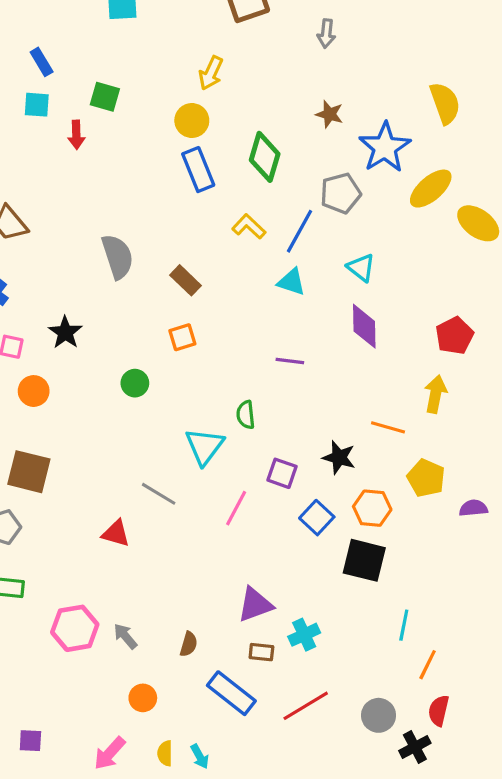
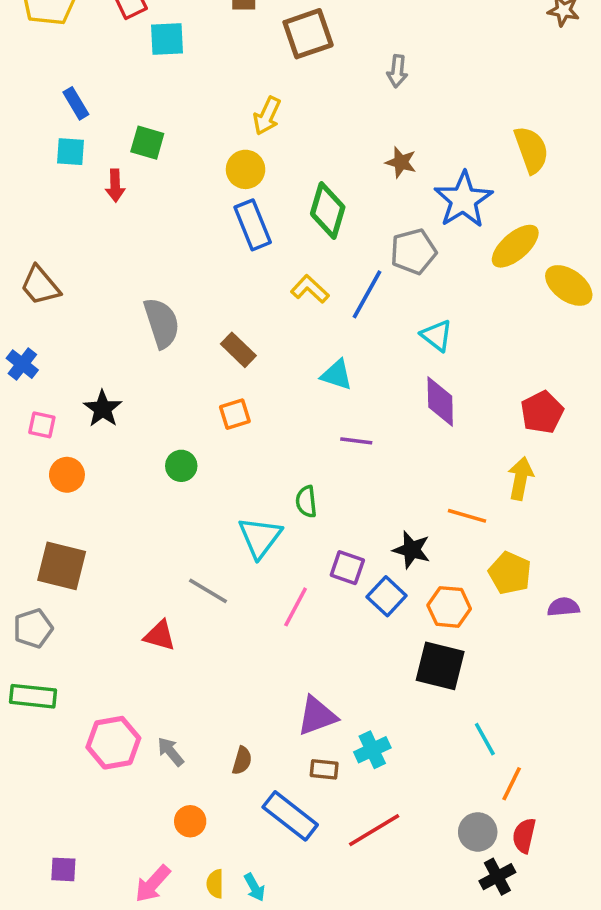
cyan triangle: (291, 282) -> (337, 375), moved
blue square: (317, 518) -> (387, 596), moved
cyan line: (404, 625) -> (485, 739), turned -40
gray circle: (379, 715) -> (478, 832), moved

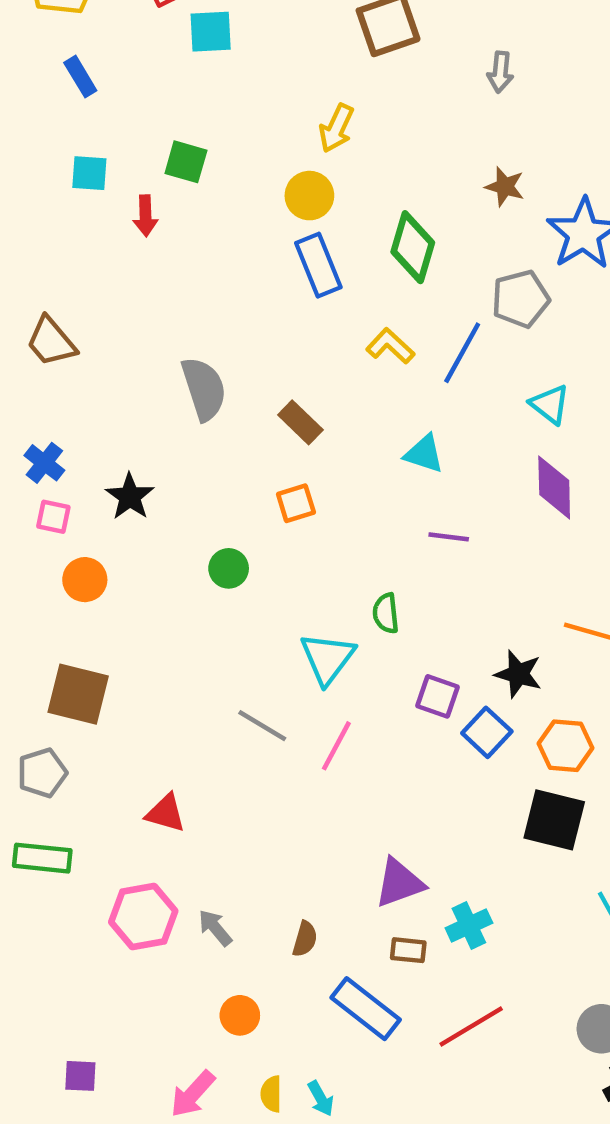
blue rectangle: (76, 103) -> (80, 77), moved
blue cross: (22, 364) -> (44, 463), moved
pink line: (296, 607) -> (336, 746), moved
red triangle: (160, 636) -> (166, 813), moved

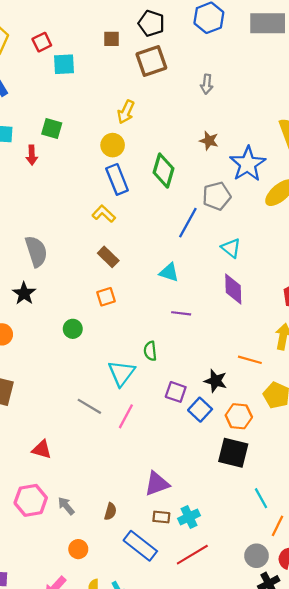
yellow L-shape: (390, 346) -> (104, 214), moved
gray semicircle: (204, 389) -> (36, 251), moved
cyan cross: (469, 925) -> (189, 517), moved

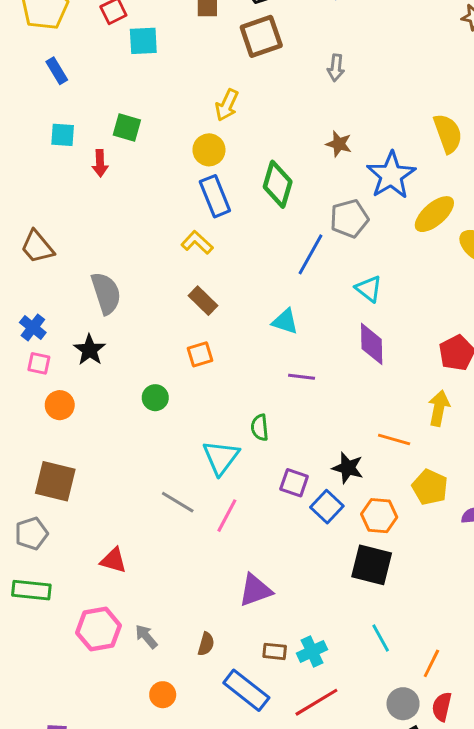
purple triangle: (157, 484) -> (255, 590), moved
cyan line: (261, 498) -> (381, 638), moved

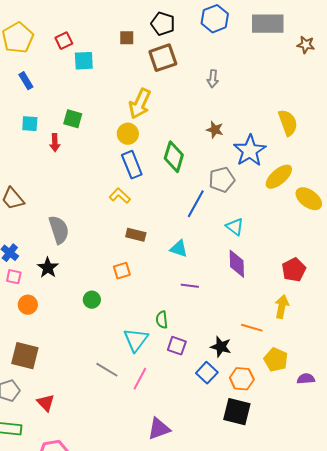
yellow arrow: (227, 105) -> (140, 104), size x1.4
brown rectangle: (203, 301) -> (136, 235), moved, turned -30
purple square: (294, 483) -> (177, 346), moved
red triangle: (113, 560) -> (46, 403), moved, turned 30

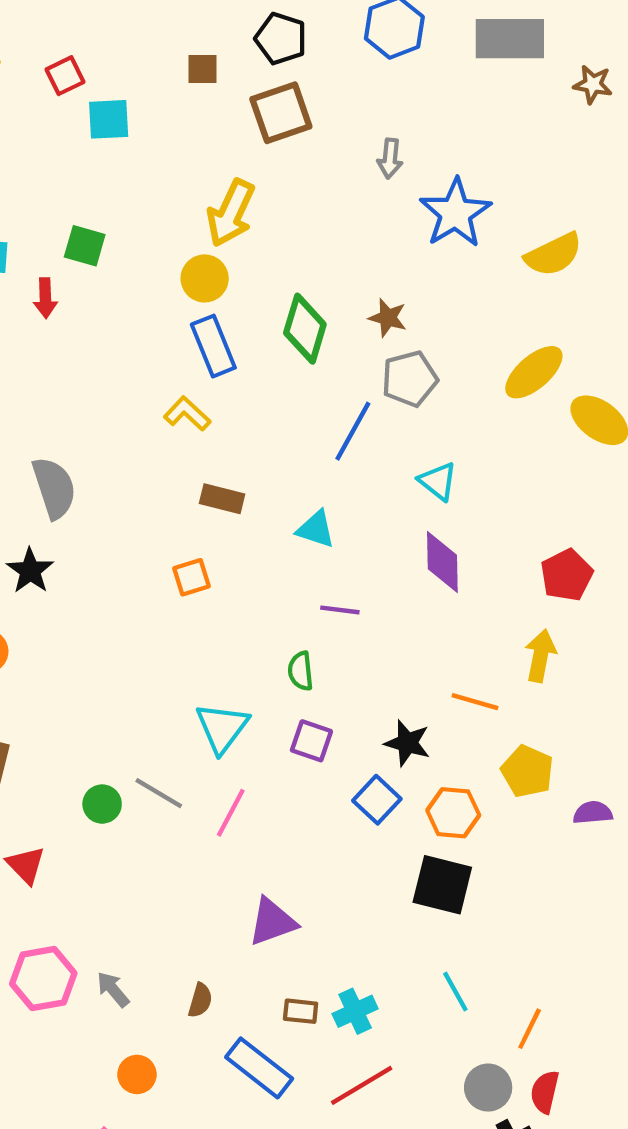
yellow semicircle: (288, 123) -> (554, 254), turned 84
brown star: (215, 130) -> (388, 318), moved
blue star: (250, 151) -> (455, 213), moved
green circle: (92, 300) -> (102, 804), moved
green semicircle: (162, 320) -> (301, 671), moved

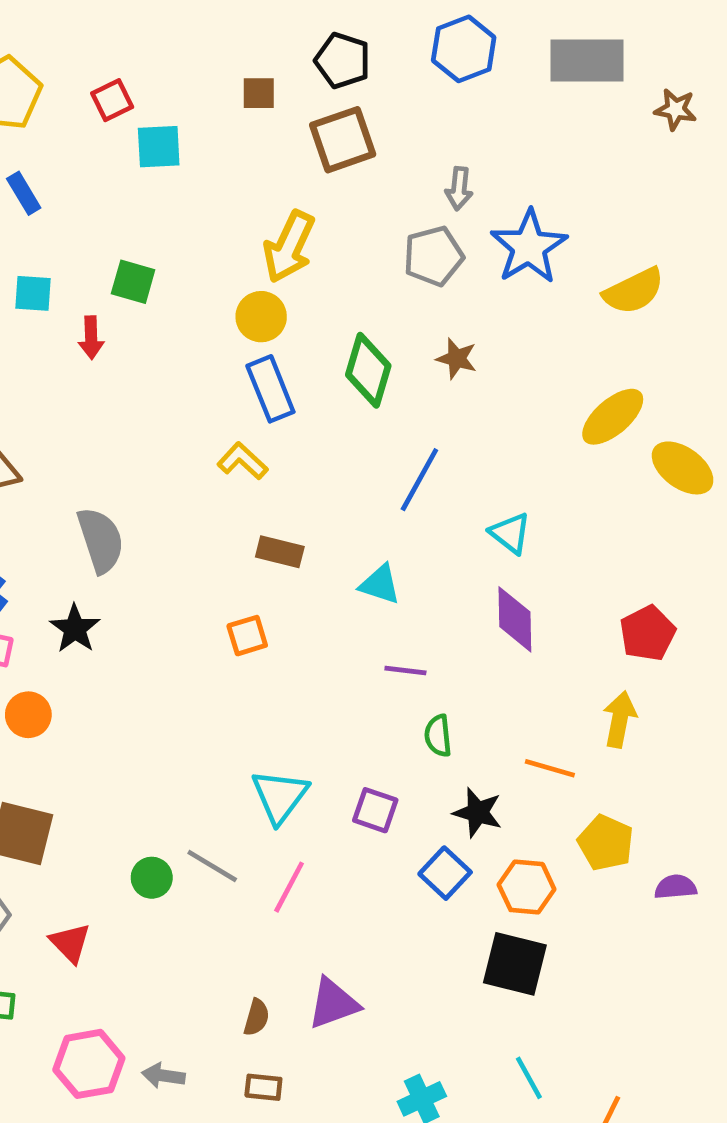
gray pentagon: (410, 379) -> (433, 256), moved
green semicircle: (301, 671) -> (438, 736), moved
gray arrow: (113, 989) -> (163, 1076), turned -42
brown semicircle: (200, 1000) -> (256, 1017), moved
brown rectangle: (301, 1011) -> (263, 1087), moved

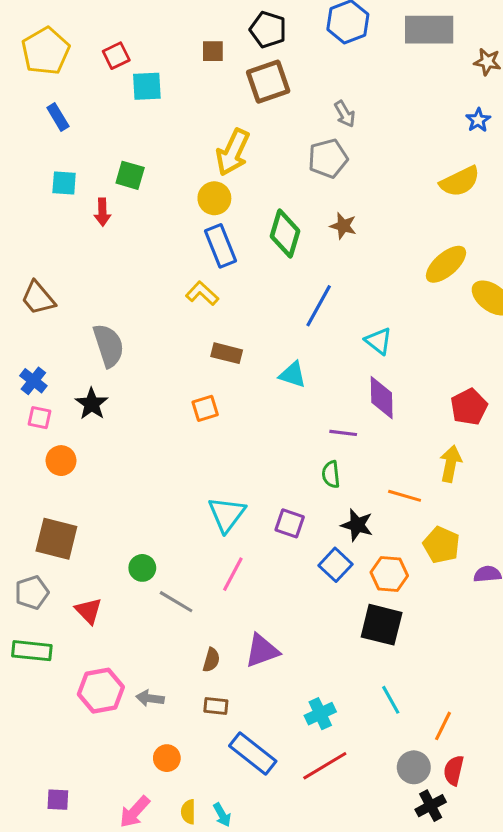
gray arrow: (459, 189) -> (345, 114), turned -36
blue star: (529, 247) -> (478, 120), moved, size x0.5
purple line: (405, 671) -> (343, 433), moved
gray line: (212, 866) -> (176, 602), moved

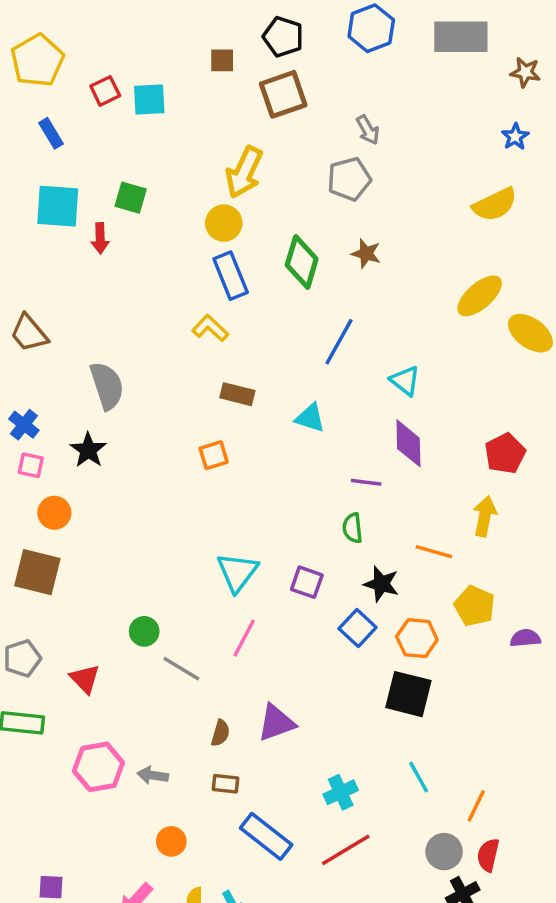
red square: (116, 56) -> (105, 91), moved
cyan square: (64, 183) -> (58, 206), size x1.6
brown square: (56, 539) -> (37, 572), moved

